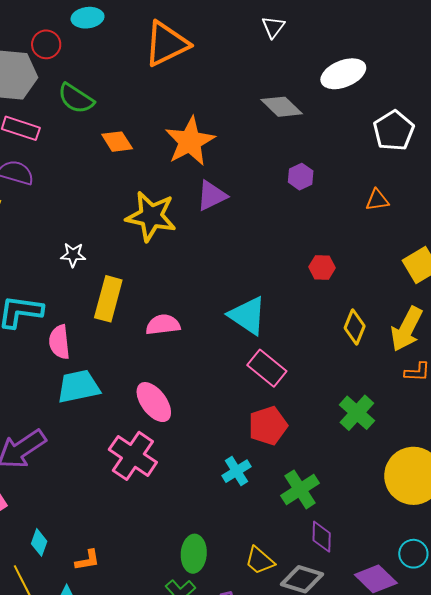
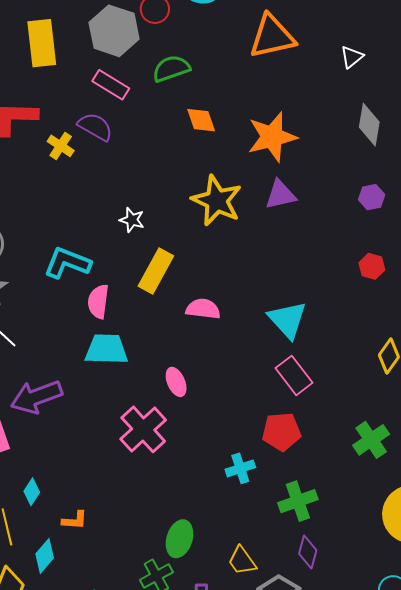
white triangle: (273, 27) -> (352, 57), moved
green semicircle: (76, 98) -> (171, 69), turned 114
gray diamond: (282, 107) -> (369, 125), turned 42
red hexagon: (322, 267) -> (372, 266), moved
pink ellipse: (154, 402) -> (176, 382), size x0.7

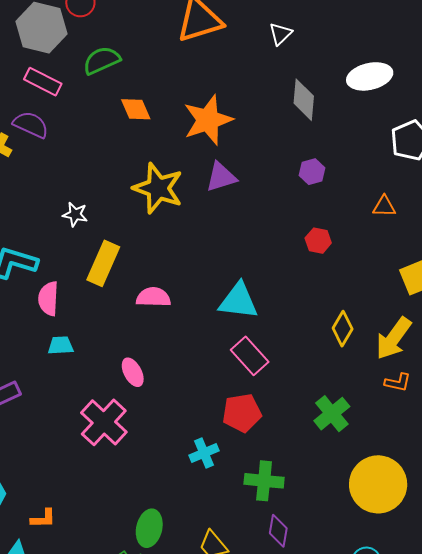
cyan triangle: (287, 320) -> (238, 301), turned -36
cyan trapezoid: (106, 349) -> (61, 346), size x0.6
green cross: (298, 501) -> (264, 481), turned 30

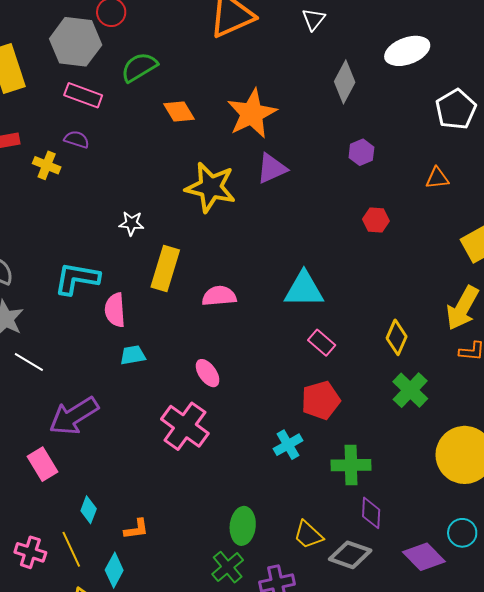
gray diamond: (304, 100) -> (345, 82), turned 30
purple semicircle: (31, 125) -> (77, 139), size x0.7
yellow diamond: (343, 329) -> (397, 337), moved
pink rectangle: (250, 356) -> (322, 343), size x0.7

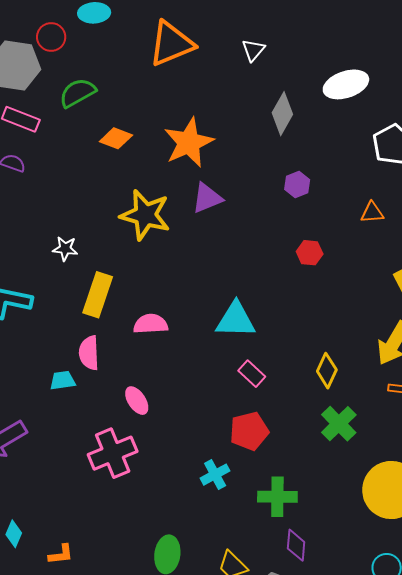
orange diamond: (179, 112) -> (116, 138), turned -40
pink semicircle: (115, 310) -> (89, 353), moved
pink cross: (185, 426) -> (113, 453), turned 30

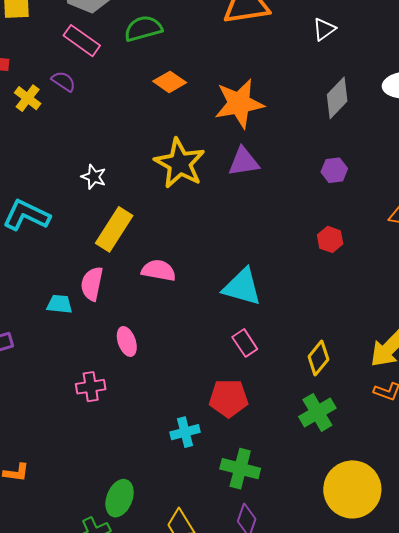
pink cross: (113, 453) -> (91, 387), size x0.6

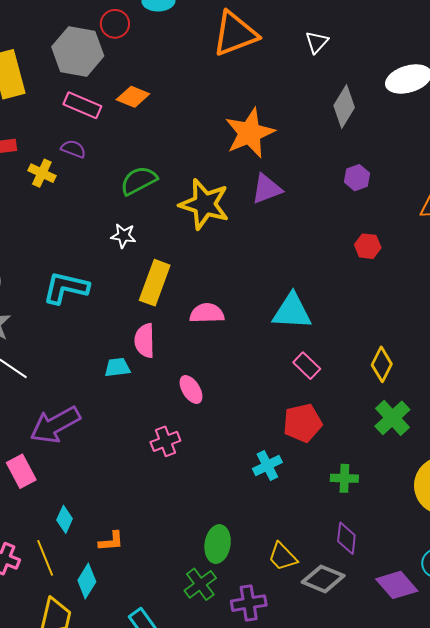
green semicircle: (143, 28) -> (139, 181), moved
orange diamond: (170, 82) -> (133, 97), moved
green cross: (240, 469) -> (344, 478), moved, size x0.7

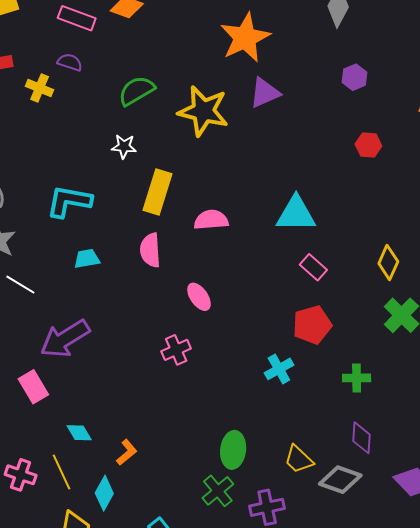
cyan trapezoid: (117, 367) -> (87, 259), moved
cyan diamond: (65, 519) -> (79, 433), turned -52
orange L-shape: (111, 541) -> (127, 452), turned -32

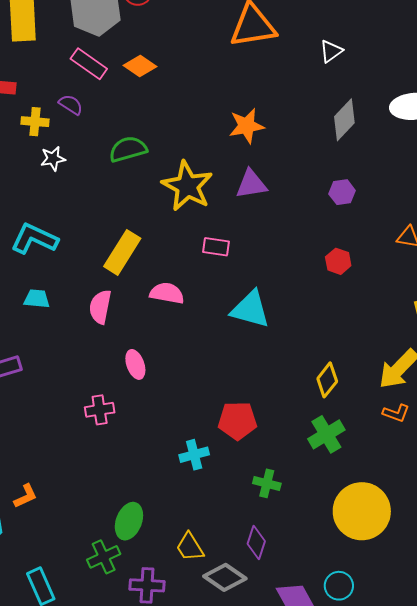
orange star: (245, 38) -> (247, 126), size x0.7
yellow cross: (40, 88) -> (35, 122), turned -32
white star: (124, 147) -> (53, 159), moved, turned -30
pink rectangle: (313, 267) -> (216, 247), moved, turned -48

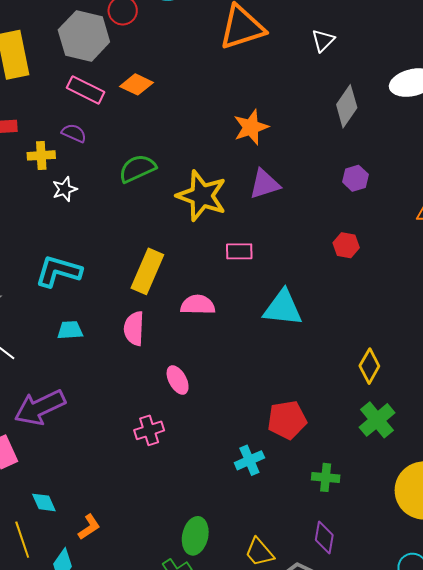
red hexagon: (338, 261) -> (346, 245), moved

